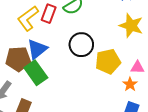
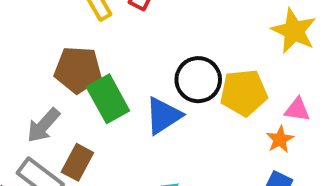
black circle: (81, 45) -> (198, 80), moved
blue triangle: (37, 49) -> (163, 116), moved

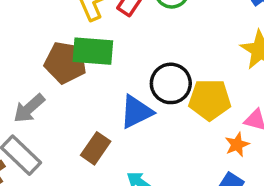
green rectangle: (108, 99) -> (93, 51), moved, turned -63
brown rectangle: (77, 162) -> (96, 148), moved

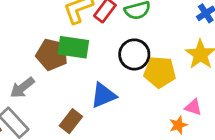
black circle: (171, 83) -> (134, 54), moved
yellow pentagon: (210, 100) -> (160, 72), moved

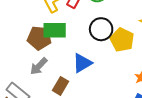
yellow pentagon: (160, 72) -> (122, 40), turned 30
gray arrow: (22, 88) -> (39, 66), moved

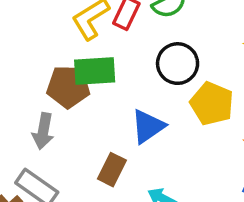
yellow pentagon: (122, 40) -> (212, 104), moved
gray arrow: (39, 66) -> (43, 131), moved, turned -30

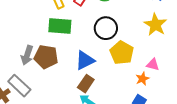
brown pentagon: (68, 87) -> (46, 57), moved
brown rectangle: (112, 170) -> (86, 84), moved

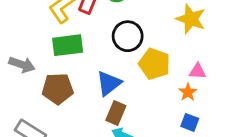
gray arrow: (27, 55) -> (22, 65), moved, turned -78

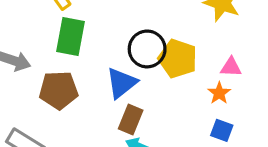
black circle: (128, 36) -> (147, 49), moved
green rectangle: (68, 45) -> (70, 36), turned -72

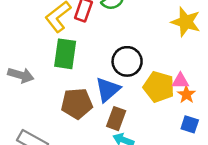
yellow pentagon: (178, 59) -> (159, 87), moved
pink triangle: (231, 67) -> (180, 81), moved
brown pentagon: (59, 90) -> (77, 104), moved

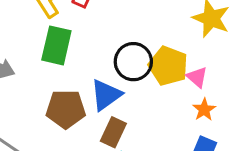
pink triangle: (180, 81) -> (197, 77), moved, turned 36
yellow pentagon: (159, 87) -> (168, 66), moved

